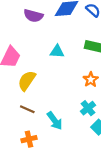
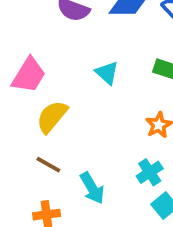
cyan triangle: (57, 51) -> (107, 73), turned 32

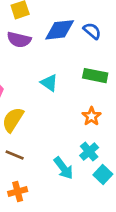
cyan arrow: (92, 188) -> (63, 168), moved

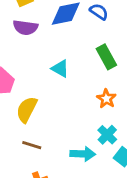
green rectangle: (95, 76) -> (106, 57), turned 55
cyan arrow: (63, 168) -> (83, 154), turned -45

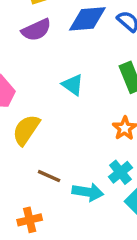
purple semicircle: (25, 27) -> (36, 30), turned -40
brown line: (32, 145) -> (49, 176), moved

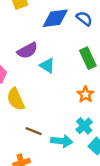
purple semicircle: (36, 30) -> (27, 51), moved
yellow semicircle: (26, 130) -> (16, 99), turned -55

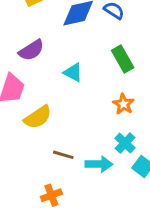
purple semicircle: (27, 51) -> (31, 50), moved
yellow semicircle: (16, 99) -> (38, 117), turned -95

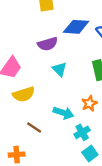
purple semicircle: (31, 50) -> (48, 44), moved
cyan arrow: (99, 164) -> (63, 113), moved

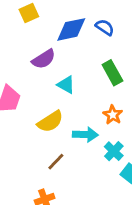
yellow semicircle: (24, 94) -> (50, 122), moved
brown line: (34, 127) -> (56, 162), turned -63

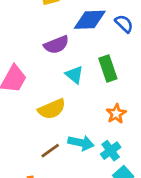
green rectangle: (112, 73) -> (108, 68), moved
cyan arrow: (85, 135) -> (81, 143), moved

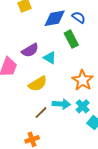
purple semicircle: (56, 45) -> (30, 50), moved
green rectangle: (108, 68) -> (71, 39), moved
orange star: (116, 114) -> (83, 80), size x1.5

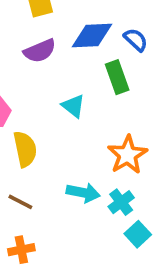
purple semicircle: (30, 50) -> (40, 51), moved
yellow semicircle: (38, 84) -> (25, 149), moved, turned -78
brown line: (41, 113) -> (20, 202), moved, turned 64

